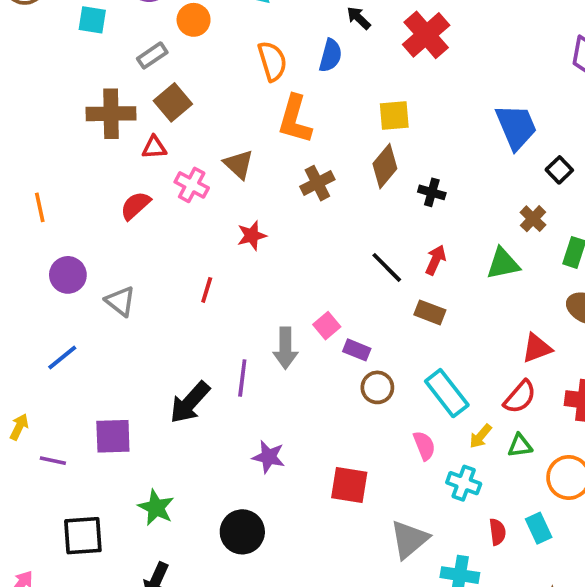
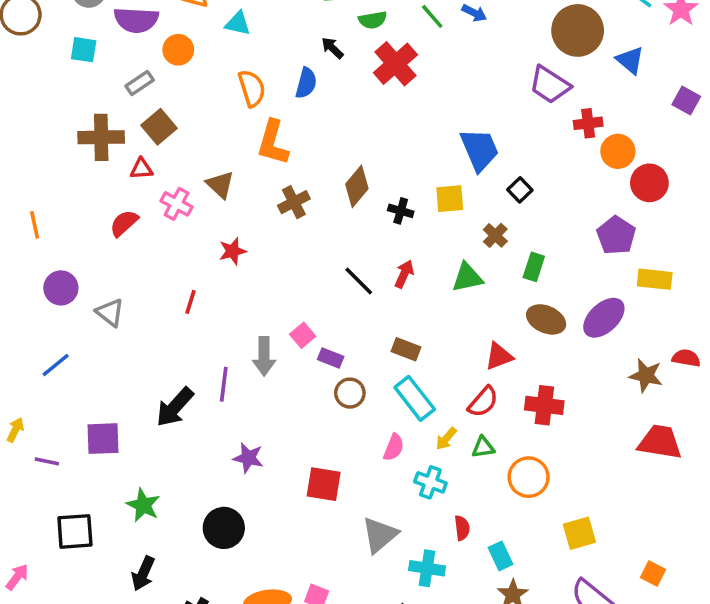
yellow square: (394, 116) -> (450, 199), moved
brown rectangle: (430, 312) -> (406, 349), moved
pink semicircle: (424, 446) -> (394, 447), turned 44
cyan rectangle: (539, 528) -> (501, 556), moved

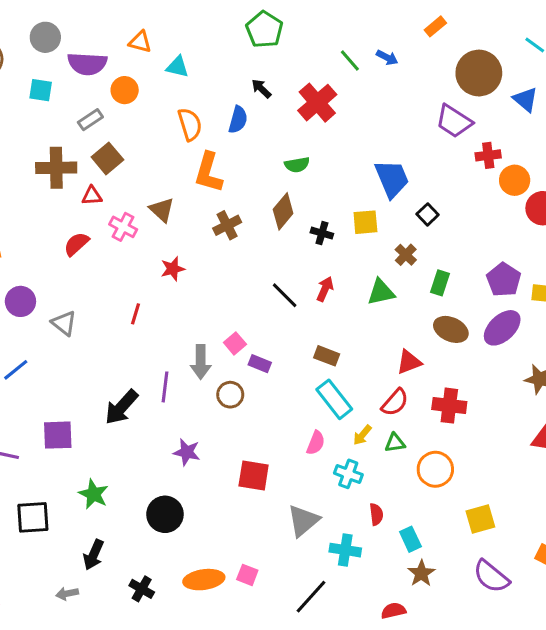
green semicircle: (373, 20) -> (297, 165), moved
purple pentagon: (616, 235) -> (504, 280), moved
brown circle: (350, 393) -> (230, 395), moved

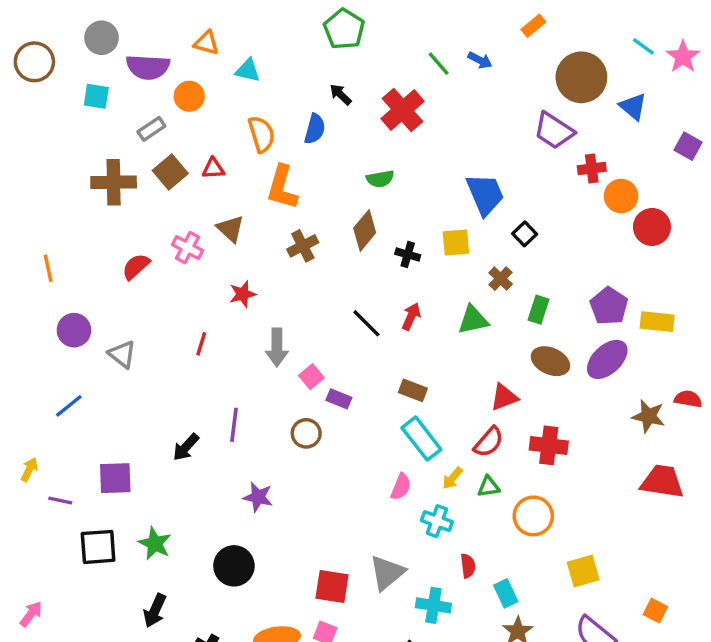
red triangle: (92, 196) -> (213, 168), moved
gray arrow: (201, 362) -> (277, 347), moved
black arrow: (121, 407) -> (186, 447), size x0.7
red square: (254, 475) -> (332, 586), moved
black square: (33, 517) -> (98, 547), moved

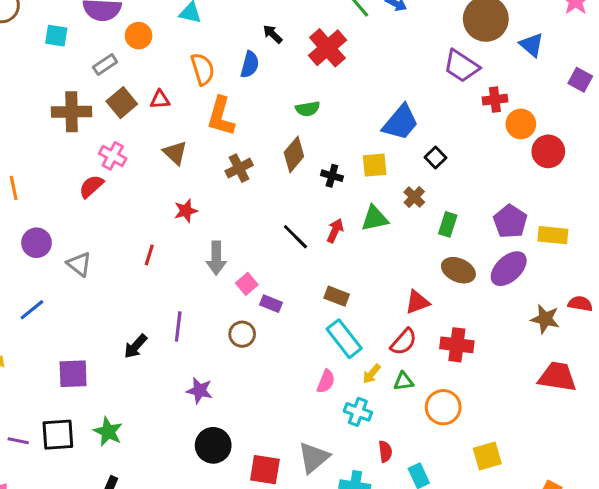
blue trapezoid: (485, 194) -> (401, 122), turned 63
pink cross: (188, 248) -> (113, 156), moved
green triangle: (473, 320) -> (375, 218), moved
purple line: (60, 500) -> (18, 441), moved
black circle: (234, 566) -> (213, 445), moved

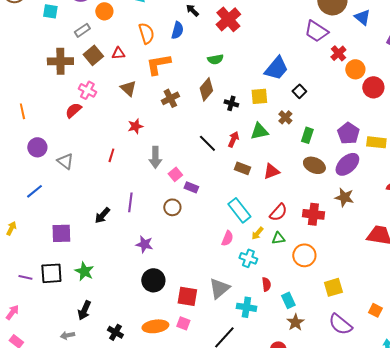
red cross: (495, 100) -> (338, 53), turned -35
orange L-shape: (221, 116) -> (158, 64), turned 64
brown rectangle: (337, 296) -> (242, 168), moved
red triangle: (417, 302) -> (271, 171), moved
brown star: (545, 319) -> (344, 197), moved

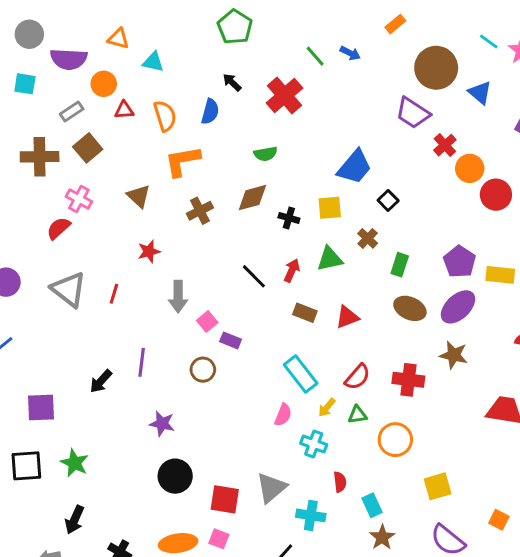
red triangle: (118, 53) -> (124, 110), moved
brown diamond: (206, 89) -> (252, 198), turned 35
gray triangle: (65, 161) -> (69, 289), moved, size x1.5

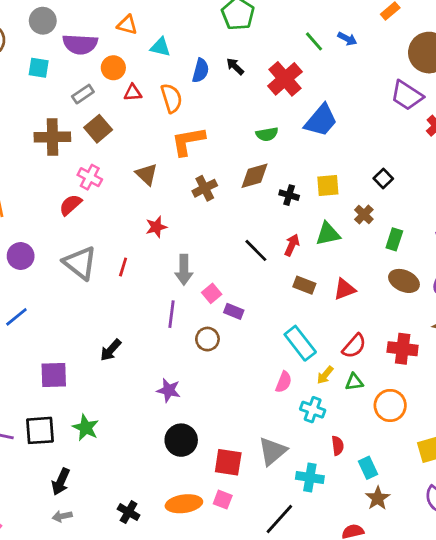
blue semicircle: (210, 112) -> (201, 71), moved
blue trapezoid: (355, 167) -> (321, 120), moved
purple line: (142, 362) -> (171, 314), moved
black arrow: (75, 520) -> (61, 482), moved

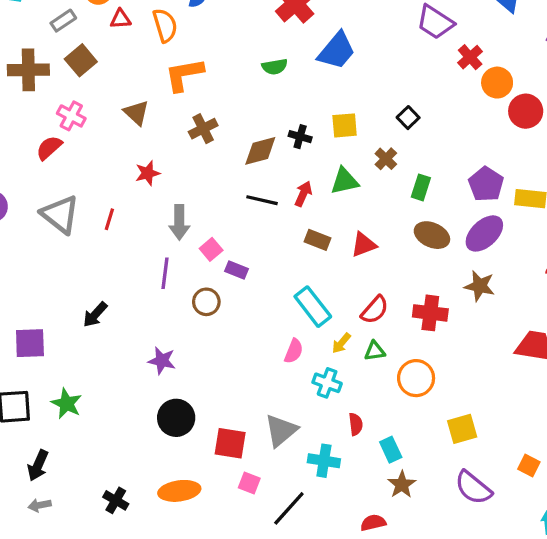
brown diamond: (255, 176) -> (260, 151), moved
black line: (256, 250) -> (262, 200), turned -32
pink square: (223, 500) -> (249, 483), moved

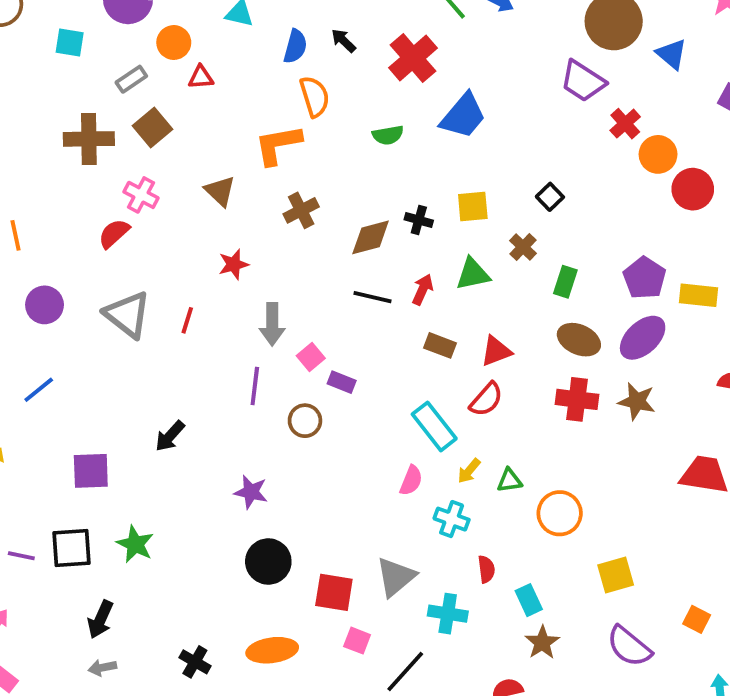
orange semicircle: (165, 25) -> (315, 97), moved
red semicircle: (375, 310) -> (486, 399), moved
red cross: (430, 313) -> (577, 399), moved

